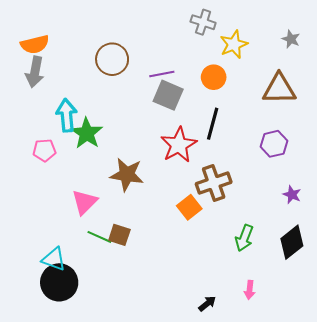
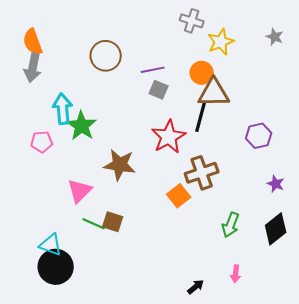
orange semicircle: (35, 44) -> (33, 42), turned 84
brown triangle: (279, 89) -> (214, 93), moved
gray square: (168, 95) -> (159, 90), size x0.7

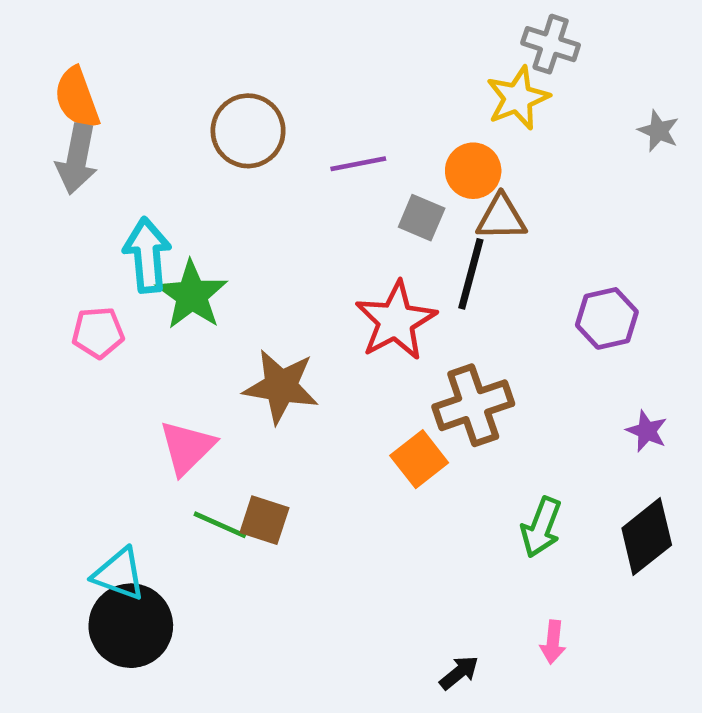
gray cross: (192, 21) -> (551, 44), moved
gray star: (275, 37) -> (658, 131), moved
gray square: (159, 90) -> (422, 218), moved
brown triangle: (214, 93) -> (501, 218), size x0.7

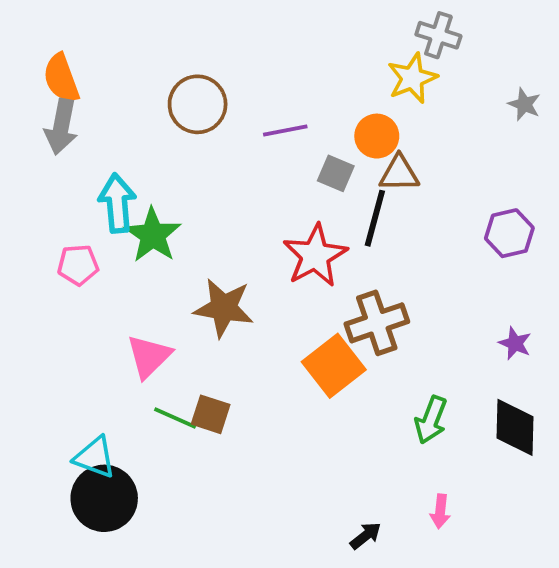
purple hexagon: (607, 318) -> (509, 233), moved
orange square: (419, 459) -> (334, 366), size x1.4
black diamond: (647, 537) -> (515, 427), turned -50

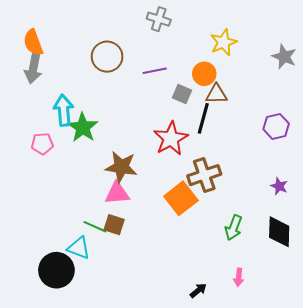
gray cross: (438, 35) -> (159, 19), moved
gray star: (524, 104) -> (284, 57), size x1.4
pink triangle: (149, 356) -> (117, 193), moved, turned 40
cyan triangle: (95, 457) -> (79, 248), moved

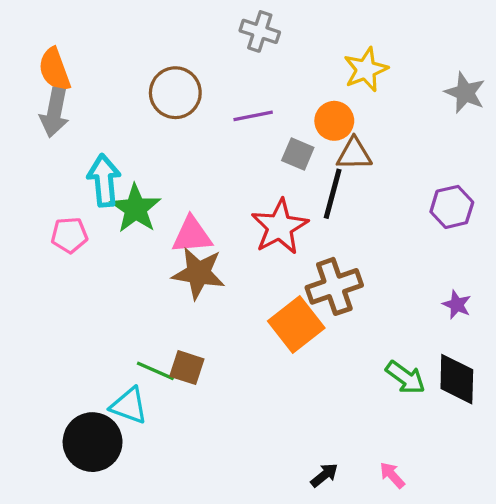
pink triangle: (117, 193) -> (192, 235), moved
green arrow: (234, 228) -> (405, 377), moved, turned -75
pink arrow: (239, 277) -> (392, 475), moved, turned 132

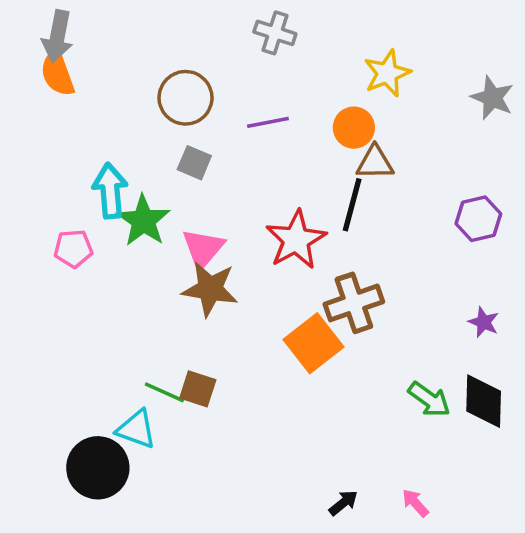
gray arrow: (54, 113) -> (58, 36), moved
gray square: (298, 154) -> (194, 163), moved
pink triangle: (192, 235) -> (203, 249), turned -45

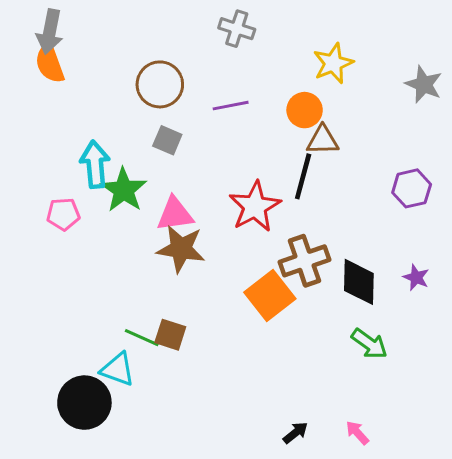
pink triangle: (203, 249) -> (175, 214), turned 42
black diamond: (484, 401) -> (359, 282), moved

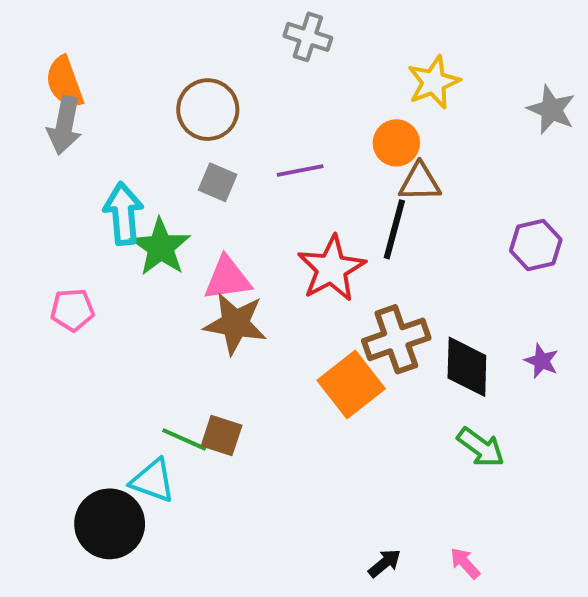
gray arrow: (50, 32) -> (64, 125), moved
purple line: (231, 106) -> (300, 170), moved
pink pentagon: (63, 214) -> (72, 310), moved

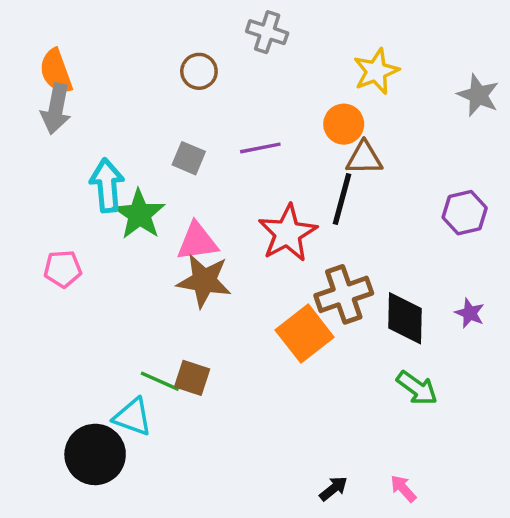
brown circle: (208, 110) -> (199, 71), moved, size x0.7

